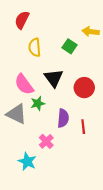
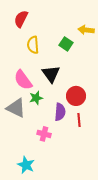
red circle: (84, 88) -> (76, 96), moved
pink cross: (46, 141) -> (44, 134), turned -32
cyan star: (27, 161) -> (26, 165), moved

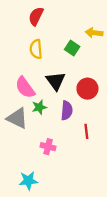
red semicircle: (21, 19) -> (36, 16), moved
red circle: (76, 96) -> (87, 89), moved
purple semicircle: (60, 112) -> (67, 110), moved
cyan star: (26, 165) -> (28, 181), turned -30

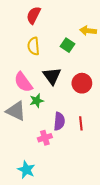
purple semicircle: (67, 110) -> (59, 121), moved
pink cross: (48, 147) -> (45, 138), turned -32
cyan star: (28, 181) -> (26, 170), turned 30

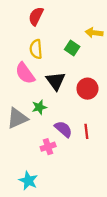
pink semicircle: (23, 82) -> (25, 73), moved
gray triangle: (16, 111) -> (17, 118), turned -50
purple semicircle: (59, 121) -> (63, 129), turned -54

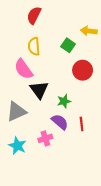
black triangle: (56, 81) -> (39, 90), moved
red circle: (87, 89) -> (83, 70), moved
green star: (39, 107) -> (64, 101), moved
cyan star: (28, 181) -> (17, 146), moved

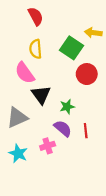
red semicircle: (34, 15) -> (36, 16), turned 126
green square: (68, 45) -> (72, 48), size x1.5

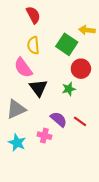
green star: (67, 107) -> (69, 89), moved
red line: (86, 131) -> (80, 121), turned -48
pink cross: (48, 146) -> (44, 136), turned 32

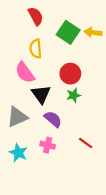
green square: (67, 44) -> (68, 32), moved
red circle: (81, 69) -> (70, 74), moved
purple semicircle: (59, 119) -> (53, 119), moved
red line: (80, 121) -> (86, 143), moved

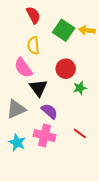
green star: (74, 95) -> (80, 88), moved
pink cross: (48, 145) -> (44, 135), size x1.5

